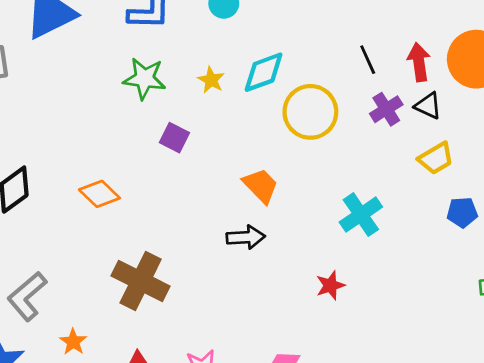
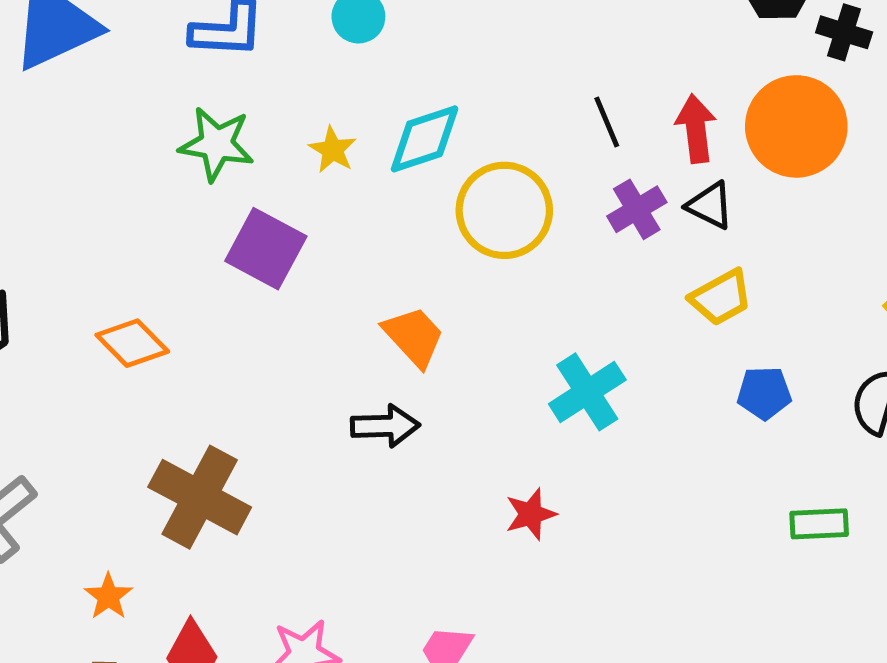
purple square: (174, 138) -> (266, 249), size x1.5
orange star: (73, 342) -> (108, 596), moved

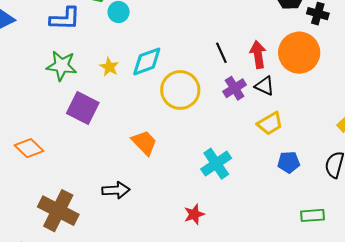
black arrow: (385, 426) -> (116, 190), moved

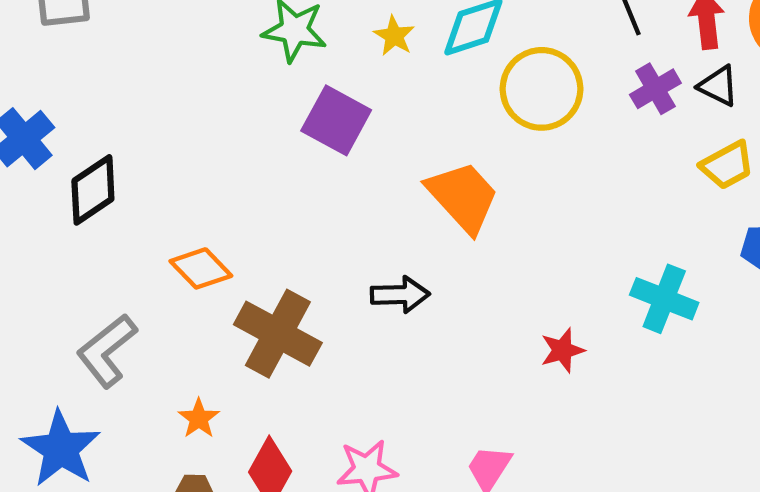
orange trapezoid: (144, 143) -> (463, 197), size x1.4
orange diamond: (29, 148) -> (201, 268), moved
cyan cross: (216, 164) -> (664, 299), moved, turned -36

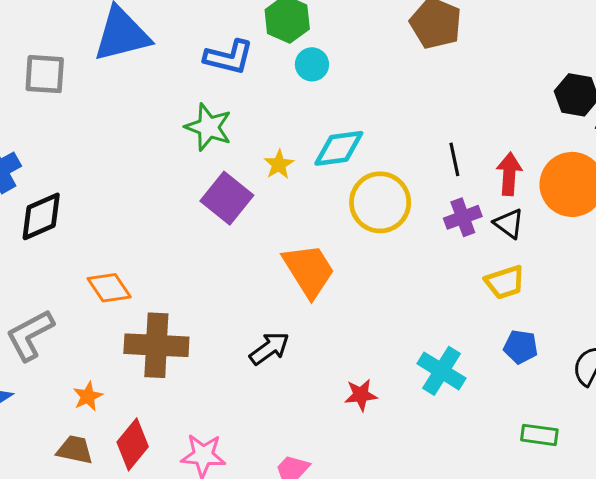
yellow star: (394, 36) -> (279, 164), moved
black arrow: (400, 295) -> (269, 348), moved, turned -45
brown cross: (278, 334) -> (156, 345), turned -36

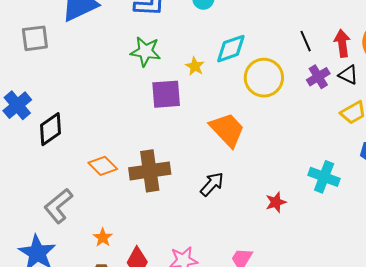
purple square: (227, 198) -> (166, 94), turned -32
brown cross: (156, 345) -> (150, 171), moved

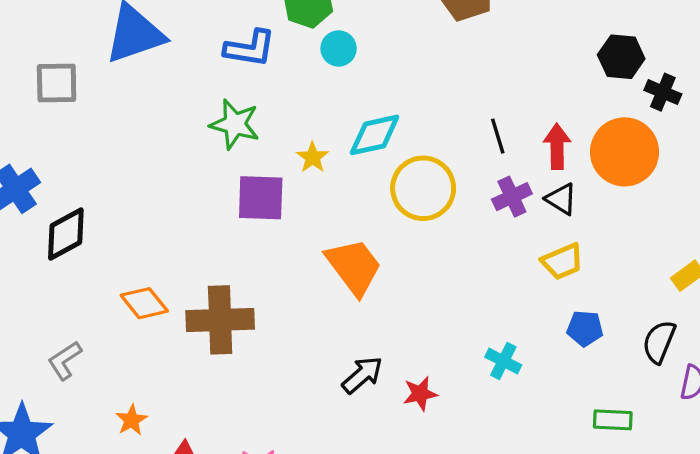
cyan cross: (324, 177) -> (503, 361), size x0.7
black arrow: (212, 184) -> (362, 375), moved
gray L-shape: (58, 206) -> (65, 360), size x0.7

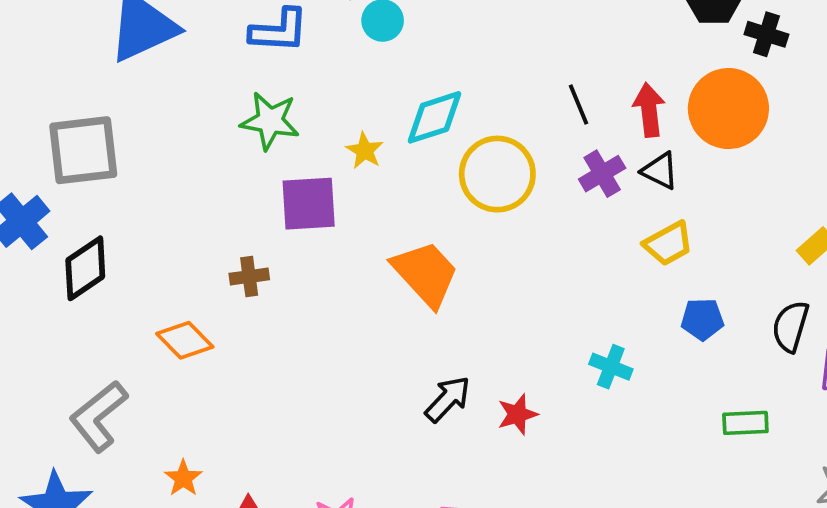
gray square: (57, 83) -> (83, 150), moved, size x1.4
brown cross: (220, 320) -> (249, 277), moved, size x0.5
gray L-shape: (65, 360) -> (98, 416), size x1.5

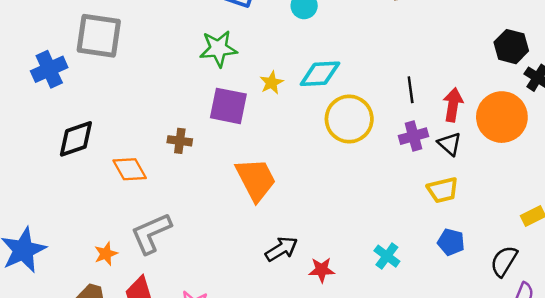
green star: (270, 121) -> (218, 49), turned -30
black diamond: (85, 268) -> (76, 139), moved
orange trapezoid: (425, 274) -> (256, 179), moved
gray L-shape: (98, 416) -> (151, 233), moved

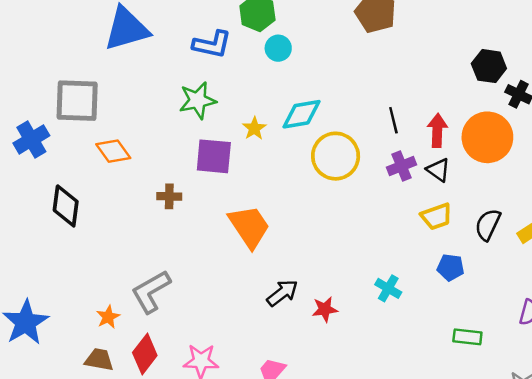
black diamond: (76, 139) -> (66, 206), turned -57
orange diamond: (130, 169) -> (113, 151), moved
black semicircle: (504, 261) -> (488, 225), moved

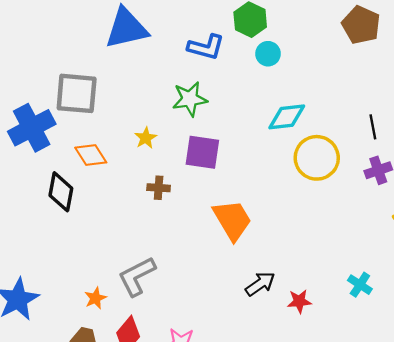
yellow star: (254, 128) -> (146, 138), moved
blue cross: (31, 139) -> (32, 128), size x1.4
orange diamond: (113, 151) -> (91, 155), moved

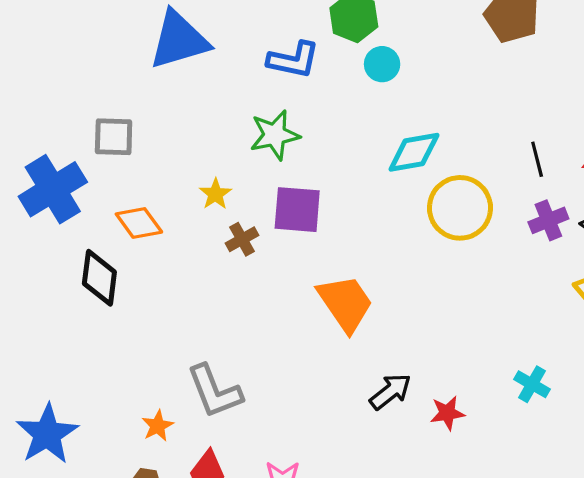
gray square: (77, 93) -> (114, 137), size x0.7
brown cross: (159, 188) -> (242, 239), moved, turned -30
gray L-shape: (137, 276) -> (214, 391), turned -81

